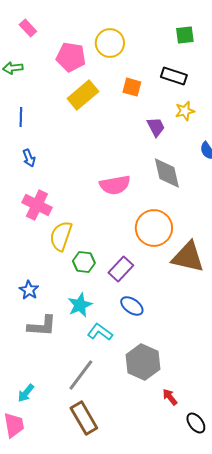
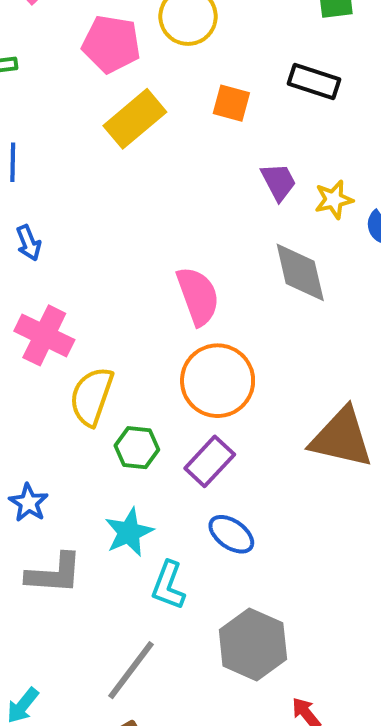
yellow star: (185, 111) -> (334, 200), moved
pink semicircle: (115, 185) -> (198, 296), turned -100
orange circle: (154, 228) -> (218, 381), moved
cyan L-shape: (100, 332) -> (168, 585), turned -105

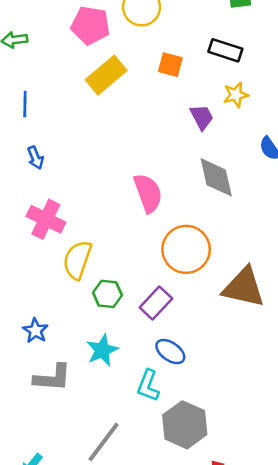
yellow star: (334, 200) -> (236, 95), moved
orange circle: (218, 381) -> (186, 249), moved
cyan L-shape: (168, 585) -> (148, 386), moved

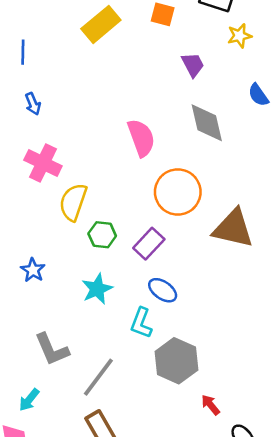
yellow star: (236, 95) -> (239, 36), moved
gray L-shape: (52, 378) -> (52, 349), moved, turned 63

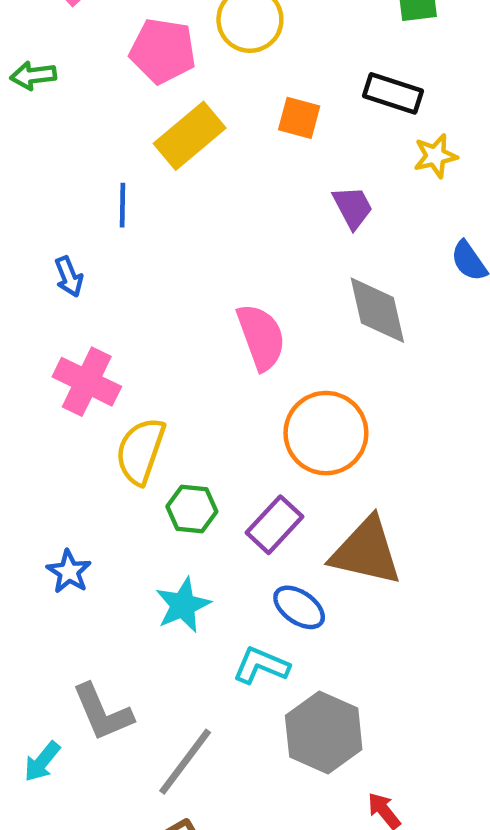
blue line: (23, 52) -> (123, 205), moved
brown triangle: (233, 228) -> (366, 552), moved
cyan L-shape: (141, 323) -> (261, 665), turned 92
cyan arrow: (29, 400) -> (42, 762), moved

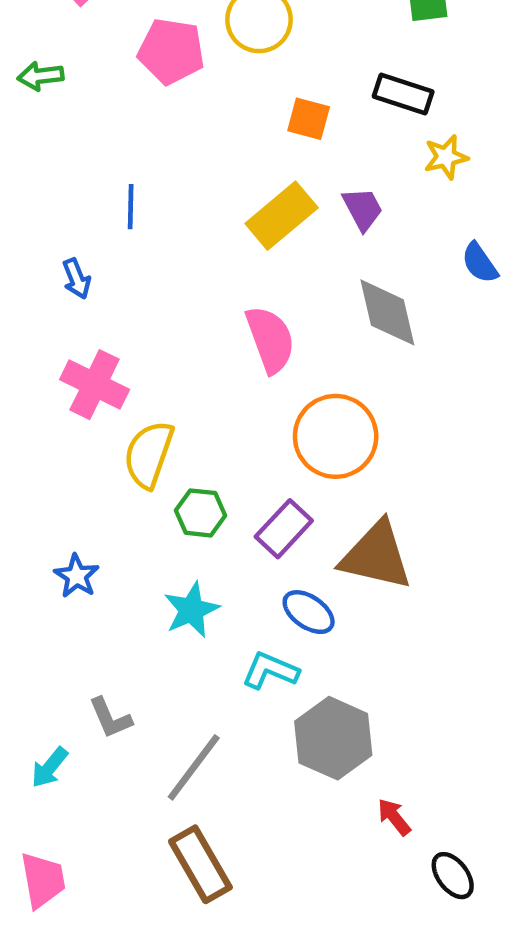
yellow rectangle: (190, 136) -> (282, 216), moved
gray L-shape: (102, 712) -> (110, 718), size x0.7

